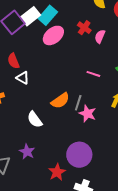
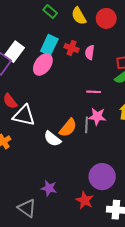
cyan rectangle: (48, 15) -> (49, 45), moved
white triangle: (23, 78) -> (24, 115), size x1.6
pink star: (87, 113) -> (97, 116), moved
white semicircle: (35, 119) -> (52, 139), moved

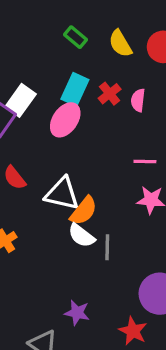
red cross: (72, 48) -> (110, 94), turned 32
white triangle: (24, 115) -> (62, 194), moved
gray line: (87, 125) -> (107, 247), moved
orange semicircle: (68, 128) -> (84, 211), moved

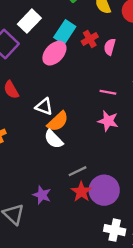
white rectangle: (21, 100) -> (29, 21), moved
white triangle: (62, 194) -> (44, 107), size x0.7
gray line: (107, 247) -> (77, 171), moved, turned 54
red star: (133, 331) -> (81, 192), moved

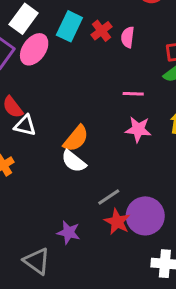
pink ellipse: (54, 53) -> (34, 49), moved
white triangle: (44, 107) -> (25, 125), moved

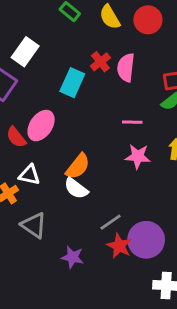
cyan rectangle: (69, 26) -> (72, 83), moved
pink semicircle: (128, 37) -> (126, 68), size x1.4
pink ellipse: (34, 49) -> (41, 126), moved
white triangle: (25, 125) -> (29, 175), moved
gray triangle: (37, 261) -> (34, 225), moved

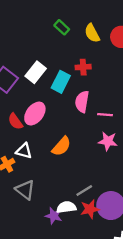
white rectangle: (25, 52) -> (36, 72), moved
red cross: (100, 62) -> (83, 67), turned 32
pink semicircle: (126, 68) -> (82, 102), moved
white semicircle: (76, 188) -> (66, 207), moved, turned 132
red star: (119, 246) -> (90, 209), turned 30

